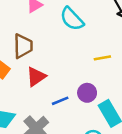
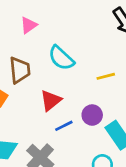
cyan semicircle: (72, 19) -> (61, 58), moved
red triangle: (36, 77) -> (51, 100), moved

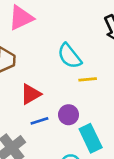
pink triangle: (29, 25) -> (21, 18), size x1.5
cyan semicircle: (61, 58) -> (70, 56), moved

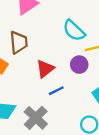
purple circle: (69, 115) -> (79, 65), moved

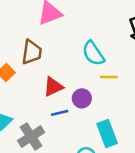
purple circle: (79, 65) -> (82, 98), moved

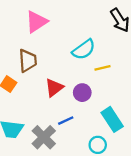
cyan semicircle: (93, 53) -> (84, 50), turned -80
blue line: (60, 113) -> (66, 121), moved

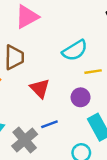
red triangle: (54, 88) -> (40, 88), turned -42
purple circle: (82, 93) -> (81, 97), moved

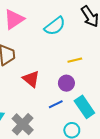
cyan semicircle: (75, 50) -> (55, 26), moved
blue line: (49, 124) -> (56, 104), moved

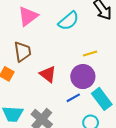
purple circle: (66, 83) -> (83, 77), size x1.5

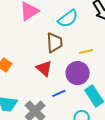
brown trapezoid: (23, 52) -> (54, 43), moved
blue line: (73, 98) -> (59, 93), moved

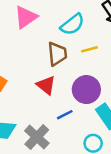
yellow line: (86, 51) -> (89, 49), moved

